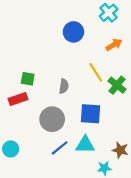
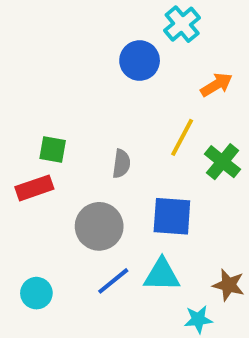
cyan cross: (109, 13) -> (182, 24), moved
yellow line: (96, 72) -> (182, 137), turned 60
cyan circle: (11, 149) -> (36, 293), moved

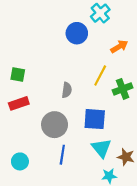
green square: (53, 150) -> (18, 74), moved
green cross: (222, 162) -> (123, 89), turned 30
cyan triangle: (162, 275) -> (101, 148), moved, turned 50
blue line: (113, 281) -> (62, 155), turned -42

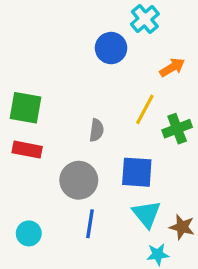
green square: (18, 74) -> (26, 108), size x1.5
red rectangle: (19, 103) -> (27, 150), turned 30

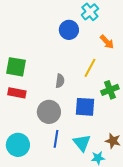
orange arrow: (172, 67) -> (107, 42), turned 77
green cross: (177, 129) -> (110, 90), moved
cyan triangle: (146, 214) -> (82, 143), moved
cyan circle: (29, 233) -> (18, 145), size x1.5

